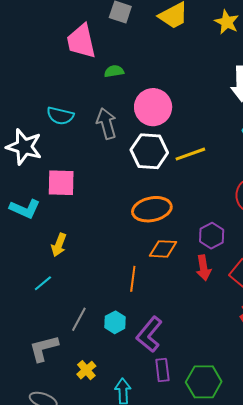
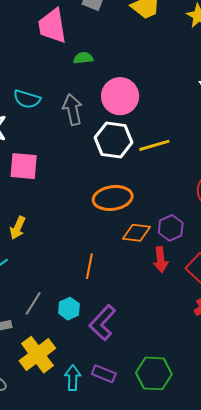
orange diamond: (163, 249) -> (137, 233), moved
yellow cross: (86, 370) -> (37, 355), size x1.8
purple rectangle: (162, 370) -> (104, 374), moved, turned -65

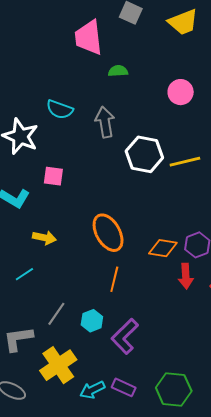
pink circle: (120, 96) -> (181, 92), moved, size x0.7
pink square: (24, 166) -> (53, 176), size x0.7
orange ellipse: (113, 198) -> (108, 233), moved, turned 66
yellow arrow: (18, 228) -> (44, 238), turned -105
cyan arrow: (73, 378) -> (92, 390), turned -120

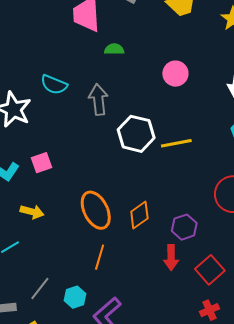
pink square: (53, 176) -> (42, 163), moved, turned -30
orange diamond: (163, 248) -> (139, 215), moved, turned -48

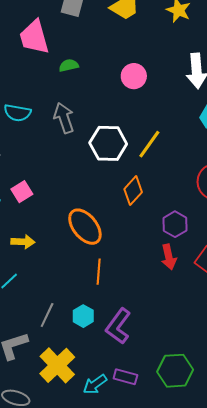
yellow line: (176, 143) -> (149, 144), turned -32
orange diamond: (139, 215) -> (133, 191), moved

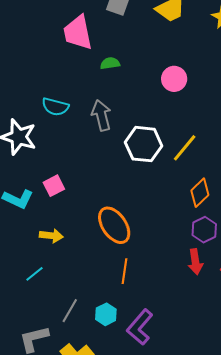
orange diamond: (133, 191) -> (200, 193), moved

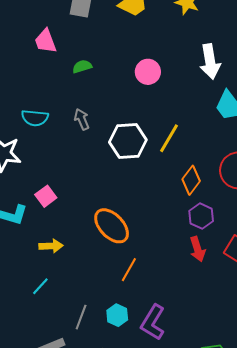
pink trapezoid: (78, 33) -> (45, 41), size x0.7
gray arrow: (101, 115) -> (82, 119), size x0.7
orange line: (124, 271) -> (129, 270), turned 30

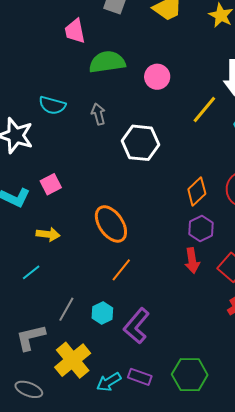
green semicircle: (82, 66) -> (107, 62), size x1.8
pink circle: (148, 72) -> (157, 77), moved
yellow line: (169, 138) -> (204, 109), moved

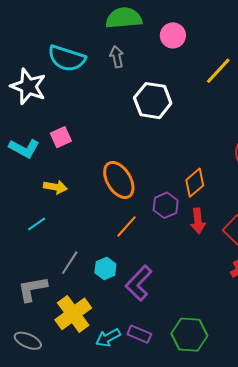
cyan semicircle: (52, 105) -> (67, 58), size x1.4
gray arrow: (98, 114) -> (117, 57), moved
orange diamond: (197, 192) -> (195, 183), moved
purple hexagon: (201, 229) -> (166, 205), moved

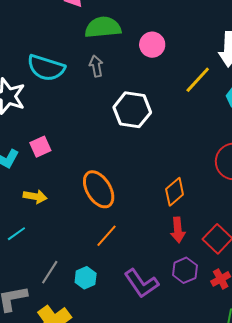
purple hexagon: (166, 205) -> (185, 270), moved
purple L-shape: (139, 283) -> (141, 283), moved, turned -78

